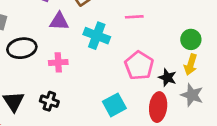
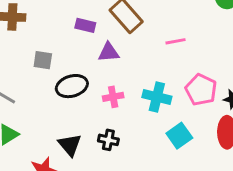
pink line: (134, 17) -> (176, 41), moved
cyan cross: (97, 36) -> (157, 97), moved

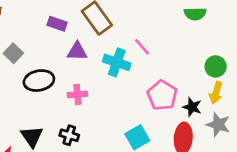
pink line: (176, 41) -> (142, 47), turned 54
gray square: (43, 60) -> (13, 53), turned 30
cyan cross: (157, 97) -> (117, 62), moved

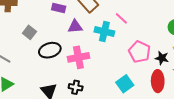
pink cross: (77, 94) -> (78, 57), size x1.5

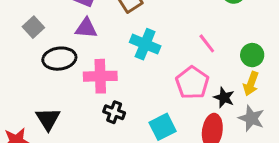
pink line: (121, 18) -> (207, 43), moved
purple triangle: (75, 26) -> (86, 28), moved
black cross: (76, 87) -> (114, 112), moved

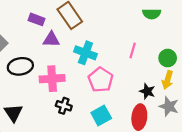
purple triangle: (86, 28) -> (51, 39), moved
pink line: (207, 43) -> (133, 50), turned 56
pink pentagon: (192, 83) -> (101, 80), moved

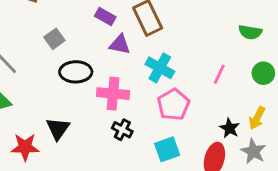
green circle: (168, 58) -> (263, 73), moved

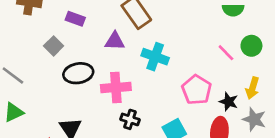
purple rectangle: (105, 16) -> (75, 19), moved
pink line: (219, 74) -> (226, 53), moved, turned -60
pink pentagon: (173, 105) -> (197, 90), moved

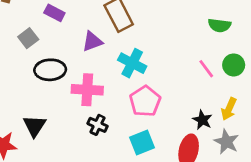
purple triangle: (115, 41) -> (92, 41), turned -30
pink pentagon: (197, 90) -> (145, 101), moved

